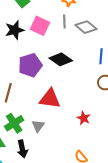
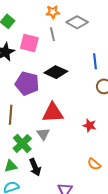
gray diamond: (86, 27) -> (77, 22), moved
purple pentagon: (30, 65) -> (27, 84), turned -30
gray triangle: (38, 126) -> (43, 134), moved

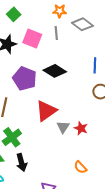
red triangle: (53, 113) -> (46, 111), turned -40
gray triangle: (43, 134) -> (63, 127), moved

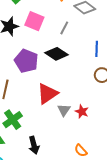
gray line: (56, 33) -> (64, 28), moved, turned 32
black arrow: (21, 162) -> (34, 145), moved

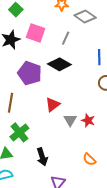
red triangle: (47, 94) -> (53, 104), size x0.7

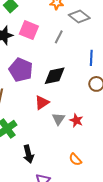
black diamond: (59, 64) -> (55, 76), moved, turned -45

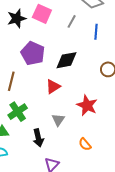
blue line: (91, 58) -> (96, 32), moved
gray triangle: (58, 119) -> (58, 120), moved
red star: (76, 120) -> (87, 105), size x1.5

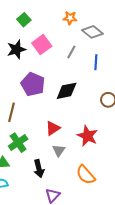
pink square: (42, 14) -> (42, 45), turned 30
red triangle: (53, 86) -> (53, 128), moved
orange semicircle: (85, 144) -> (86, 175), size x1.5

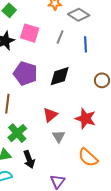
pink square: (42, 45) -> (30, 33), turned -30
black arrow: (39, 169) -> (29, 159), moved

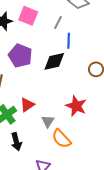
blue line: (86, 44) -> (69, 41), moved
red triangle: (50, 115) -> (27, 105), moved
orange semicircle: (88, 157) -> (61, 139), moved

